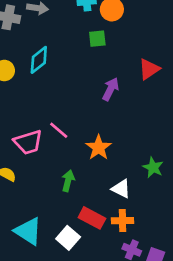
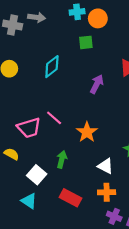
cyan diamond: (39, 60) -> (52, 67), moved
red rectangle: (92, 218) -> (71, 198), moved
cyan triangle: (28, 231) -> (29, 201), size x0.7
white square: (68, 238) -> (37, 175), moved

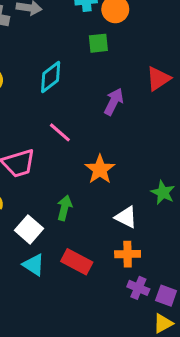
pink line: (54, 118) -> (60, 132), moved
cyan triangle: (29, 201) -> (34, 265), moved

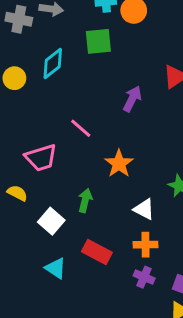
green square: (98, 43) -> (98, 41), moved, size x1.4
cyan diamond: (51, 77) -> (53, 63), moved
cyan triangle: (34, 265) -> (56, 268), moved
purple cross: (138, 288) -> (144, 277), moved

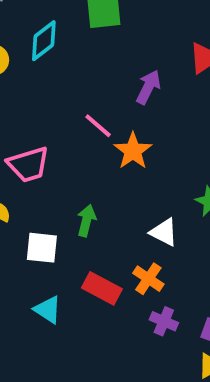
pink line: (81, 128) -> (98, 126), moved
orange star: (119, 164) -> (133, 151), moved
white square: (51, 221) -> (42, 248), turned -35
orange cross: (146, 245) -> (148, 279), moved, turned 35

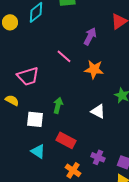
orange star: (133, 151) -> (94, 69), moved, turned -30
orange cross: (148, 279) -> (73, 170), moved

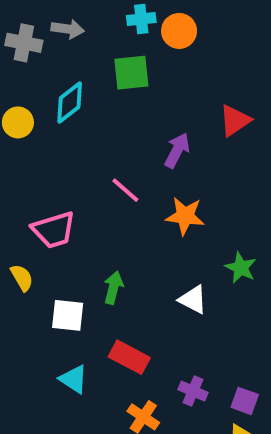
yellow semicircle: (12, 100) -> (22, 278), turned 32

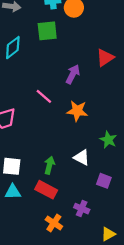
green arrow: (113, 288) -> (49, 165), moved
cyan triangle: (74, 379) -> (13, 192), moved, turned -35
purple square: (245, 401) -> (104, 181), moved

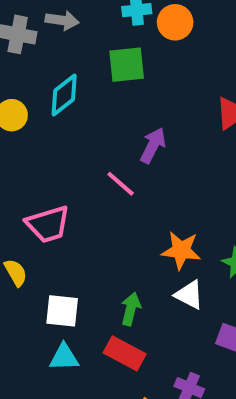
purple arrow: (73, 74) -> (153, 145), moved
orange star: (77, 111) -> (181, 250), moved

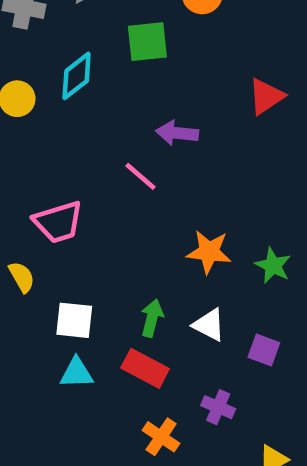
purple arrow: (153, 145) -> (177, 133), turned -111
white triangle: (189, 295) -> (209, 325), moved

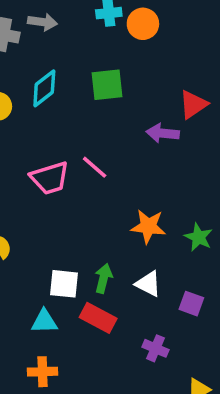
green square: (147, 42) -> (107, 85), moved
purple arrow: (177, 133) -> (163, 133), moved
pink trapezoid: (58, 222) -> (50, 178), moved
white square: (74, 320) -> (64, 284), moved
orange cross: (161, 437) -> (43, 372), moved, turned -36

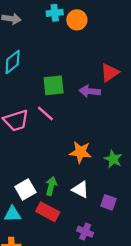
green square: (107, 85) -> (54, 85), moved
white square: (64, 284) -> (25, 190), turned -36

